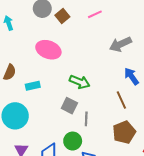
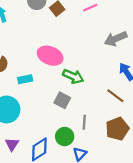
pink ellipse: (48, 50) -> (50, 56), moved
brown line: (121, 100) -> (115, 96), turned -30
gray line: (86, 119) -> (84, 122), moved

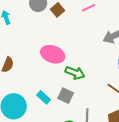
cyan rectangle: (25, 79) -> (44, 97), moved, turned 56

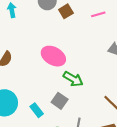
cyan rectangle: (44, 97) -> (37, 110), moved

